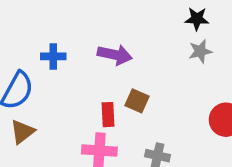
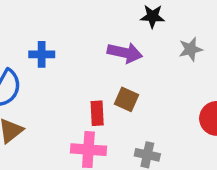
black star: (197, 19) -> (152, 16), moved
purple arrow: (115, 55) -> (125, 53), moved

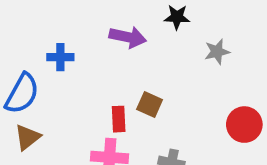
purple arrow: (125, 53) -> (128, 37), moved

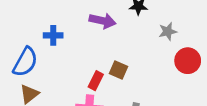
red rectangle: (119, 119) -> (96, 81), turned 30
red circle: (244, 125) -> (188, 61), moved

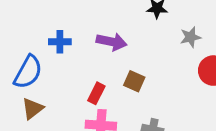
purple arrow: (102, 21) -> (112, 42), moved
red rectangle: (96, 81) -> (96, 93), moved

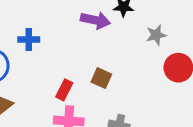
purple arrow: (112, 42) -> (95, 20), moved

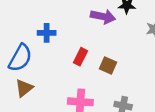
red rectangle: (64, 90) -> (80, 57), moved

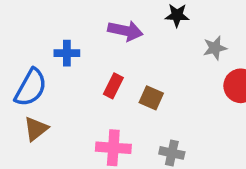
purple arrow: (103, 17) -> (125, 31), moved

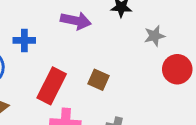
red rectangle: (113, 86) -> (52, 86), moved, size x1.6

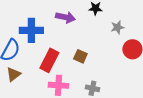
blue cross: (24, 40) -> (31, 30), size x1.6

